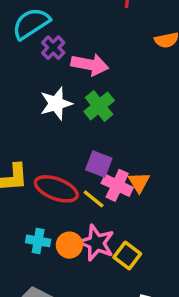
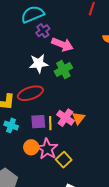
purple square: (99, 164) -> (38, 122), moved, turned -35
red ellipse: (56, 189) -> (30, 93), moved, turned -50
yellow line: (94, 199) -> (50, 123), turned 40
cyan cross: (38, 241) -> (11, 125), moved

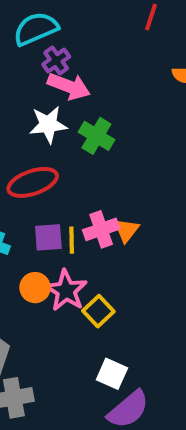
pink arrow: (62, 44) -> (69, 86), moved
green cross: (63, 70) -> (96, 136), turned -30
pink cross: (65, 118) -> (101, 229), turned 36

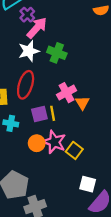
pink arrow: (69, 86) -> (37, 28), turned -60
red ellipse: (33, 182) -> (26, 85), turned -44
pink cross: (101, 229) -> (67, 93), moved

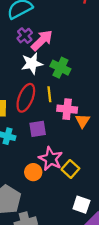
purple cross: (27, 15) -> (25, 36), moved
pink cross: (67, 93) -> (67, 109), turned 30
yellow line: (53, 113) -> (49, 94), moved
orange circle: (37, 143) -> (33, 172), moved

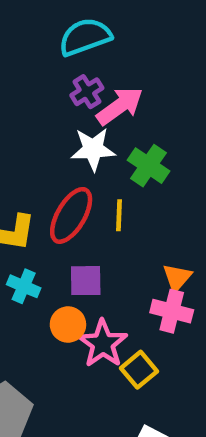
pink cross: (67, 109) -> (172, 311), moved
orange circle: (33, 172) -> (68, 324), moved

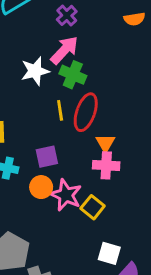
purple cross: (87, 92) -> (67, 15), moved
pink arrow: (120, 106) -> (64, 50), moved
red ellipse: (71, 215) -> (86, 112), moved

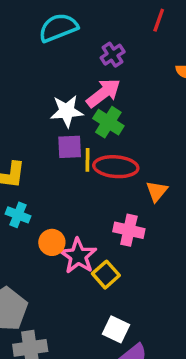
red ellipse: (86, 112) -> (116, 167), turned 66
orange triangle: (105, 143) -> (157, 191), moved
purple square: (47, 157) -> (70, 147), moved

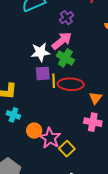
pink cross: (129, 230) -> (93, 122), moved

